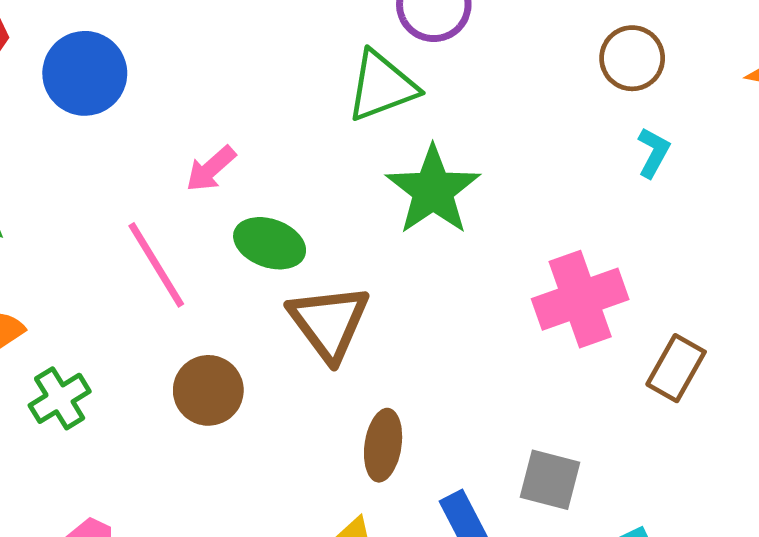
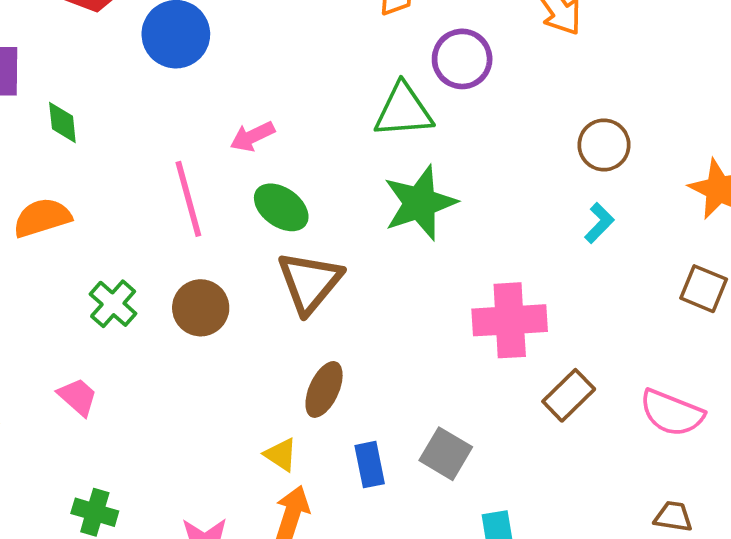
green cross: (60, 398) -> (113, 304), moved, turned -33

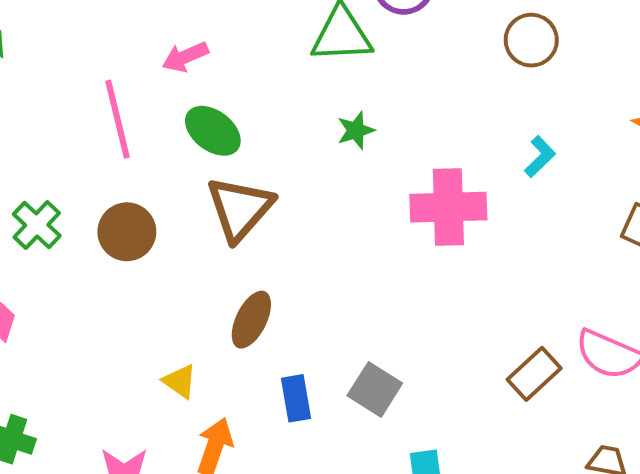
brown circle: (604, 145) -> (531, 40), moved
green star: (420, 203) -> (356, 130), size x0.5
pink cross: (510, 320) -> (448, 207), moved
brown rectangle: (569, 395) -> (534, 374), moved
yellow triangle: (281, 455) -> (180, 381), moved

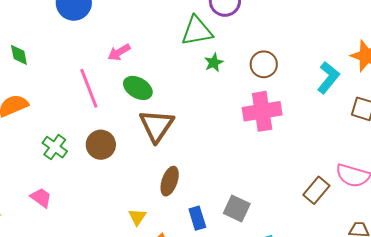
brown circle: (531, 40) -> (264, 64), moved
green star: (356, 130) -> (214, 63), moved
cyan L-shape: (540, 157) -> (328, 78), moved, size x1.5
yellow triangle: (180, 381) -> (137, 217), turned 36

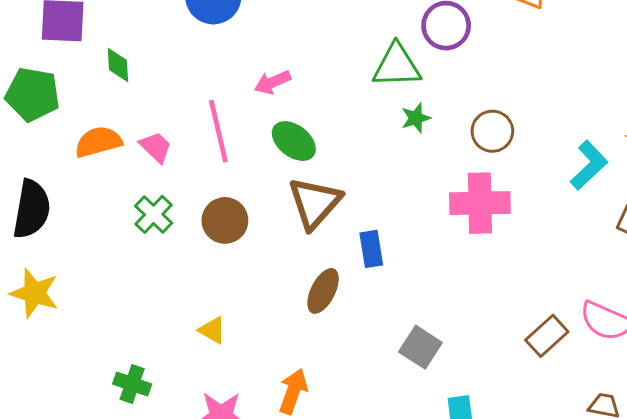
pink trapezoid: (41, 198) -> (156, 147), moved
yellow triangle: (137, 217) -> (212, 330), moved, turned -42
blue rectangle: (197, 218) -> (371, 249), moved

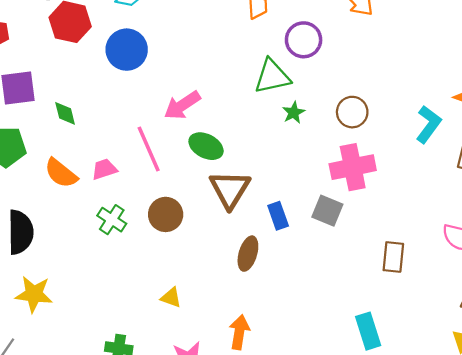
pink arrow: (272, 82) -> (182, 105), size x1.4
orange semicircle: (98, 142) -> (61, 173), turned -116
pink trapezoid: (156, 147) -> (104, 169), turned -52
brown rectangle: (547, 336) -> (393, 257), moved, turned -32
gray square: (420, 347) -> (327, 211), moved

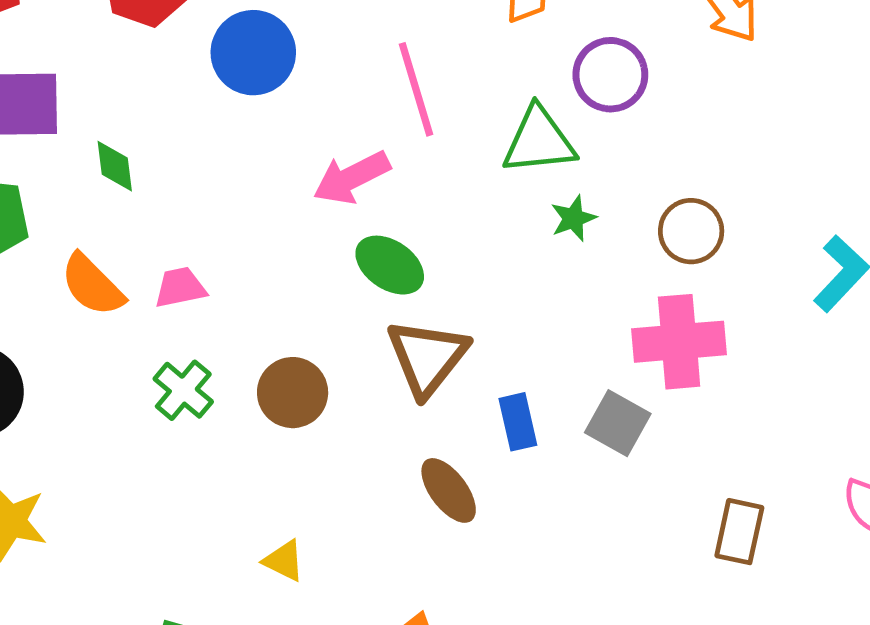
pink line: (149, 149) -> (416, 89), moved
brown ellipse: (248, 254) -> (449, 490), turned -60

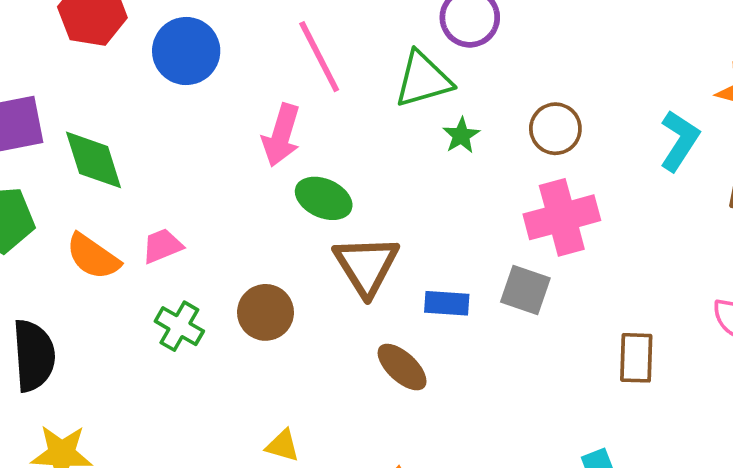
green diamond: (115, 166) -> (94, 160), size x1.6
pink arrow: (352, 178) -> (281, 135), turned -36
blue rectangle: (518, 422) -> (447, 303), turned -63

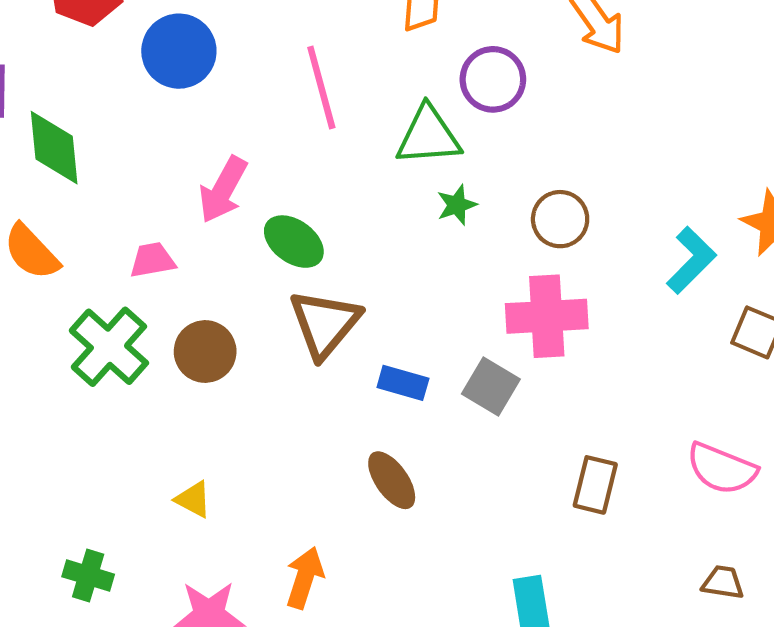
pink arrow: (281, 135) -> (223, 190), moved
pink trapezoid: (162, 246) -> (152, 260), moved
green cross: (179, 326) -> (109, 347), size x1.5
brown ellipse: (402, 367) -> (392, 480), moved

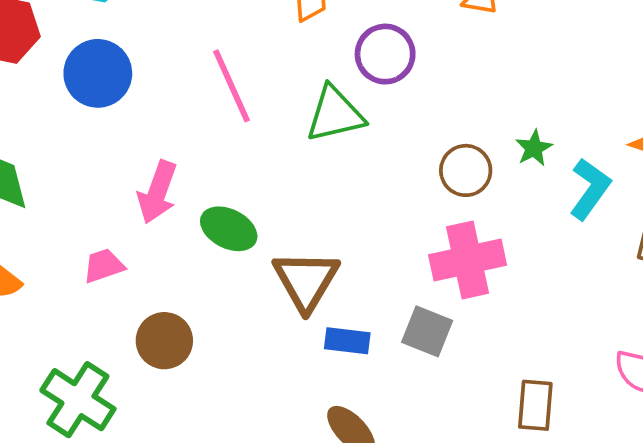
green star: (457, 205) -> (534, 148), moved
brown triangle: (325, 324) -> (306, 281), moved
green cross: (109, 347) -> (78, 400), moved

